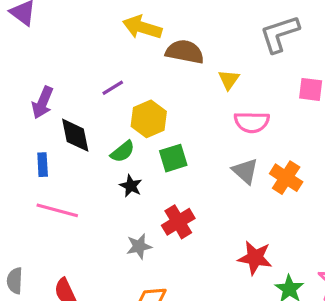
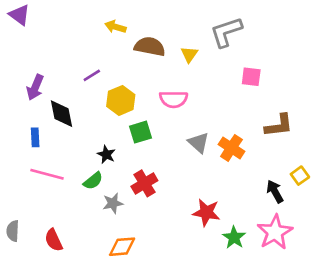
yellow arrow: (142, 27) -> (116, 27), size x0.7
yellow triangle: (229, 80) -> (189, 54), moved
pink semicircle: (252, 122) -> (173, 99), moved
green semicircle: (123, 152) -> (93, 181), moved

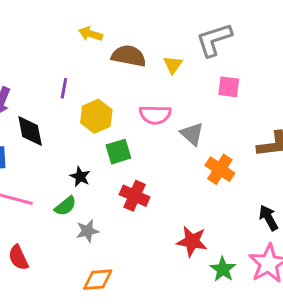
purple line: (92, 75) -> (64, 88), turned -48
pink square: (251, 77) -> (229, 87), moved
gray triangle: (199, 143) -> (192, 134), moved
red cross: (144, 183) -> (135, 196), moved, turned -35
red semicircle: (54, 240) -> (18, 258), moved

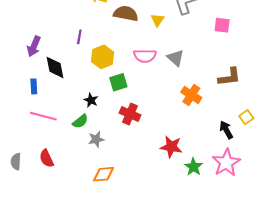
pink square: (229, 87) -> (222, 25), moved
gray triangle: (192, 134) -> (175, 58), moved

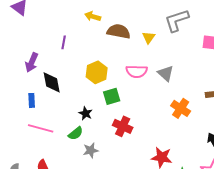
purple line: (79, 37) -> (64, 42), moved

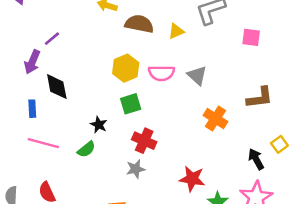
yellow triangle: (149, 37) -> (176, 31), turned 32
purple line: (64, 42) -> (52, 39), moved, turned 40
yellow hexagon: (97, 72) -> (126, 68), moved
gray star: (91, 150) -> (136, 169), moved

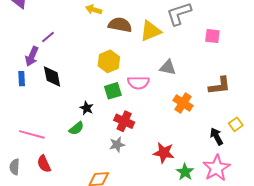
yellow triangle: (176, 31) -> (151, 31), size x1.6
pink semicircle: (161, 73) -> (138, 83), moved
gray triangle: (197, 76) -> (168, 67), turned -30
blue rectangle: (32, 109) -> (22, 79), moved
pink line: (43, 143) -> (32, 134), moved

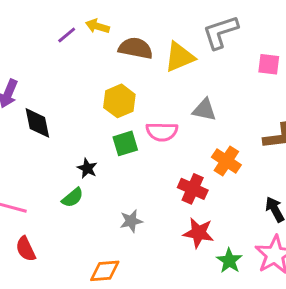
purple line: (48, 37) -> (67, 35), moved
red cross: (124, 121) -> (193, 189), moved

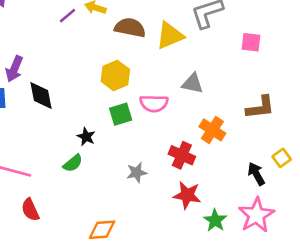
gray star: (131, 221) -> (137, 173), moved

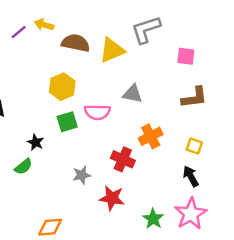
brown L-shape: (260, 107) -> (194, 97), moved
orange cross: (212, 130) -> (151, 136), turned 30
yellow square: (282, 158) -> (194, 146), moved, turned -35
red star: (187, 195) -> (112, 198), moved

